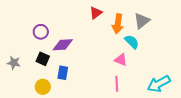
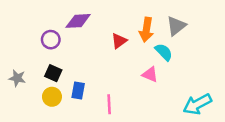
red triangle: (96, 13) -> (119, 41), moved
purple diamond: (63, 45) -> (78, 21), moved
pink line: (117, 84) -> (109, 104), moved
yellow circle: (43, 87) -> (52, 97), moved

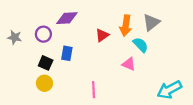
gray star: (17, 78) -> (15, 37), moved
blue rectangle: (78, 91) -> (67, 53), moved

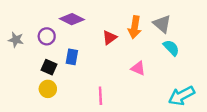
purple diamond: (67, 18) -> (72, 19), turned 30
gray triangle: (151, 22) -> (162, 24), turned -42
cyan semicircle: (141, 45) -> (171, 48), moved

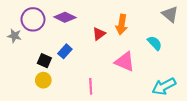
gray triangle: (162, 24) -> (170, 14), moved
purple circle: (47, 36) -> (33, 19), moved, size x1.5
blue rectangle: (72, 57) -> (65, 51), turned 32
pink triangle: (138, 68) -> (125, 62), size x1.5

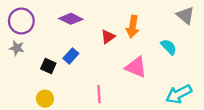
purple circle: (33, 19) -> (21, 21), moved
gray star: (14, 36) -> (17, 48), moved
yellow circle: (43, 80) -> (45, 99), moved

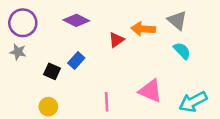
gray triangle: (186, 15) -> (177, 20), moved
orange arrow: (133, 27) -> (143, 29), turned 85
pink triangle: (136, 67) -> (150, 91), moved

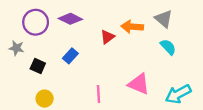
purple circle: (23, 23) -> (36, 22), moved
black square: (52, 71) -> (38, 66), moved

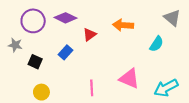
gray triangle: (164, 19) -> (172, 18), moved
red triangle: (107, 37) -> (90, 35), moved
cyan semicircle: (168, 47) -> (157, 44), turned 77

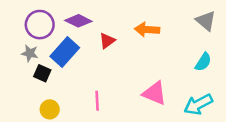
cyan semicircle: (157, 44) -> (203, 62), moved
gray star: (15, 45) -> (30, 53), moved
blue rectangle: (65, 52) -> (65, 52), moved, size x1.6
pink line: (92, 88) -> (97, 101), moved

